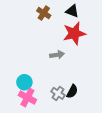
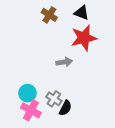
black semicircle: (72, 91) -> (65, 108), moved
gray cross: (58, 93) -> (54, 99), moved

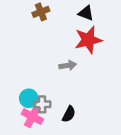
brown cross: (49, 15) -> (41, 12), moved, turned 35
gray cross: (54, 99) -> (42, 104), moved, turned -35

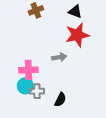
pink cross: (32, 117) -> (28, 70), moved, turned -30

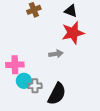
pink cross: (28, 70) -> (15, 65), moved
black semicircle: (60, 100) -> (57, 94), size x1.6

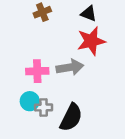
gray arrow: (56, 54) -> (70, 67), size x1.5
pink cross: (15, 65) -> (37, 71), moved

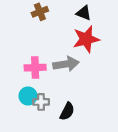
black semicircle: (71, 117) -> (67, 111), size x0.7

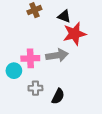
black triangle: (84, 13) -> (64, 16), moved
cyan circle: (28, 96) -> (14, 71), moved

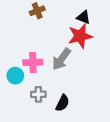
black triangle: (64, 16) -> (83, 17), moved
gray arrow: (57, 55) -> (61, 59), turned 135

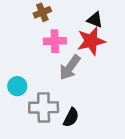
pink cross: (33, 62) -> (55, 41), moved
gray cross: (38, 94) -> (44, 107), size x1.6

